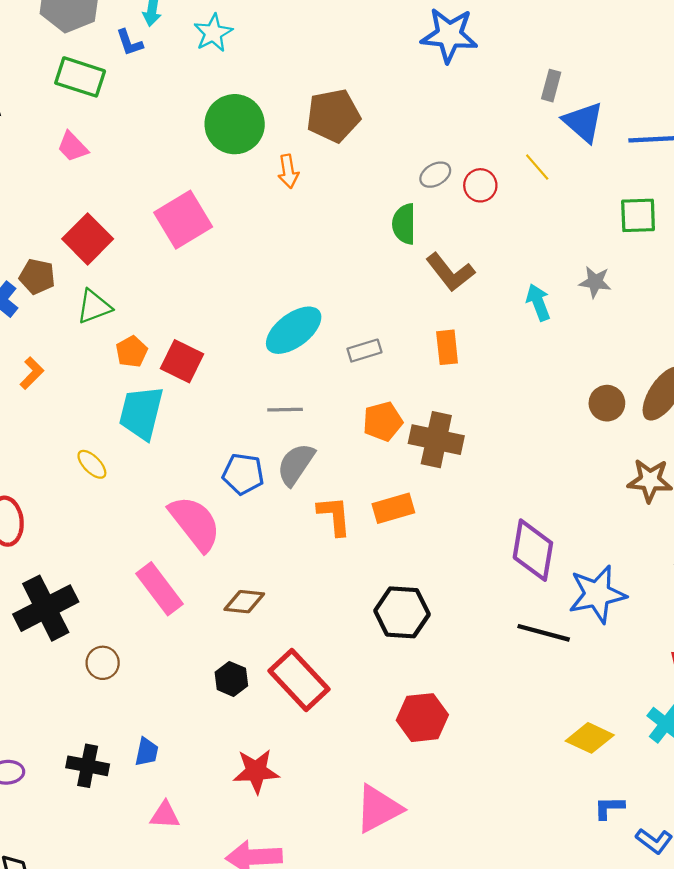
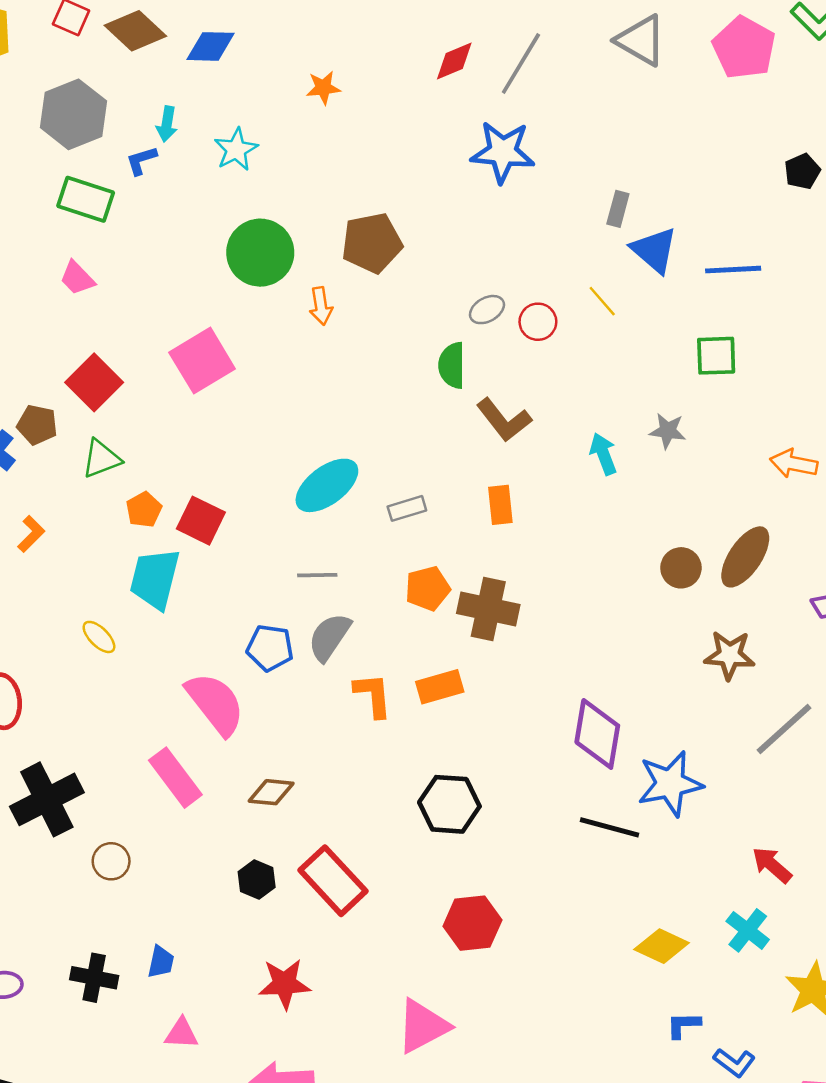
blue L-shape: (129, 43) -> (141, 160), turned 92

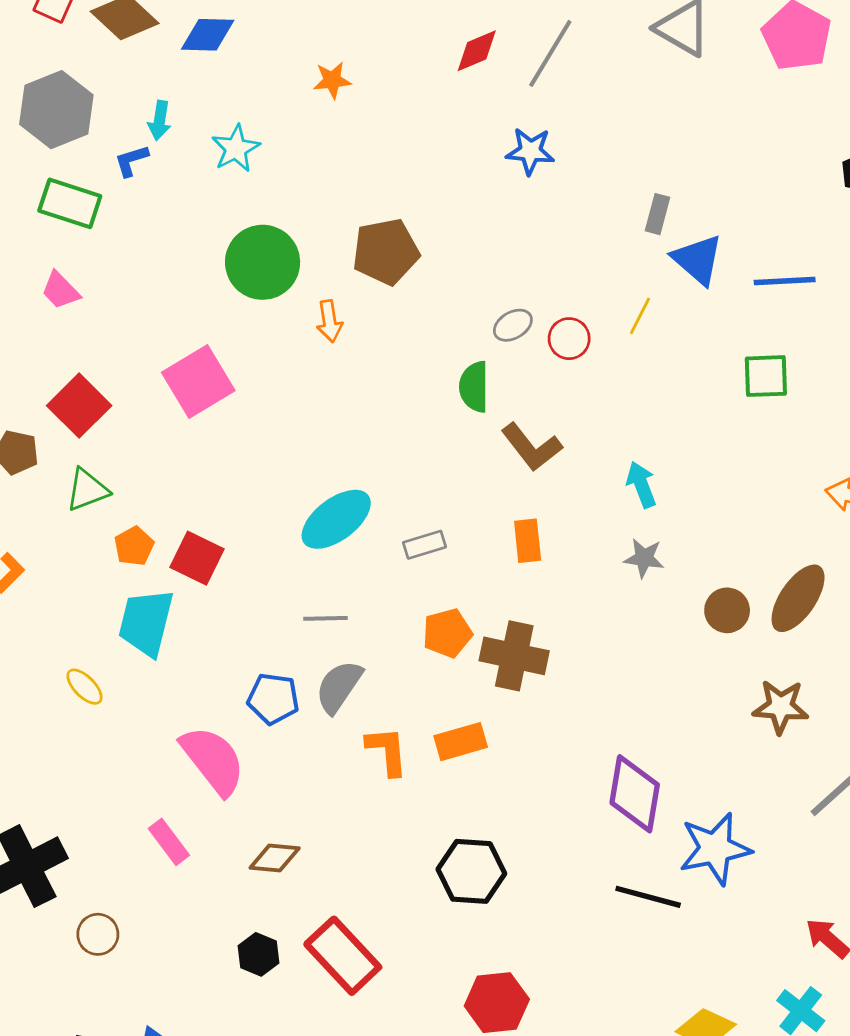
blue star: (503, 152) -> (530, 151), size x0.7
yellow line: (602, 301) -> (640, 316), turned 68
gray star: (668, 431) -> (644, 558), moved
pink rectangle: (175, 778) -> (169, 842), size x0.7

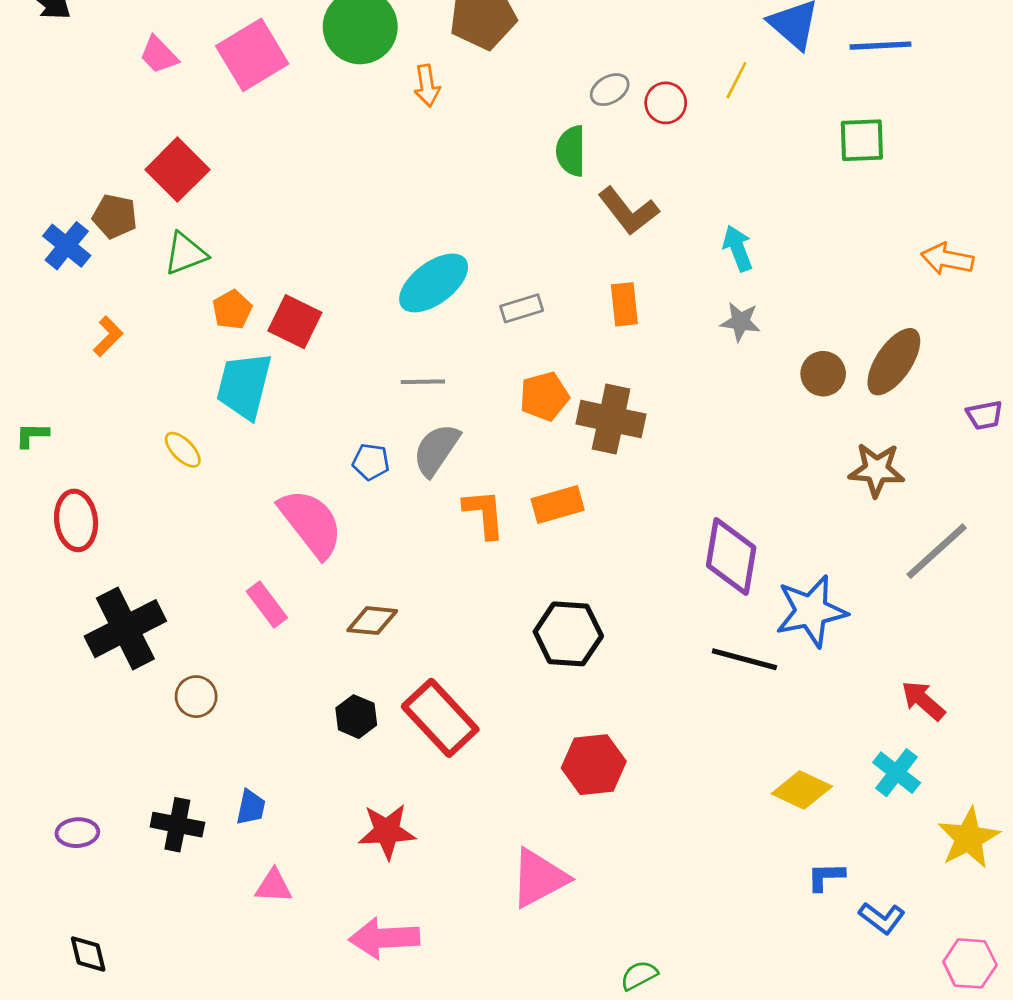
pink square: (198, 381) -> (252, 55), moved
blue pentagon: (273, 699) -> (371, 462), size x0.7

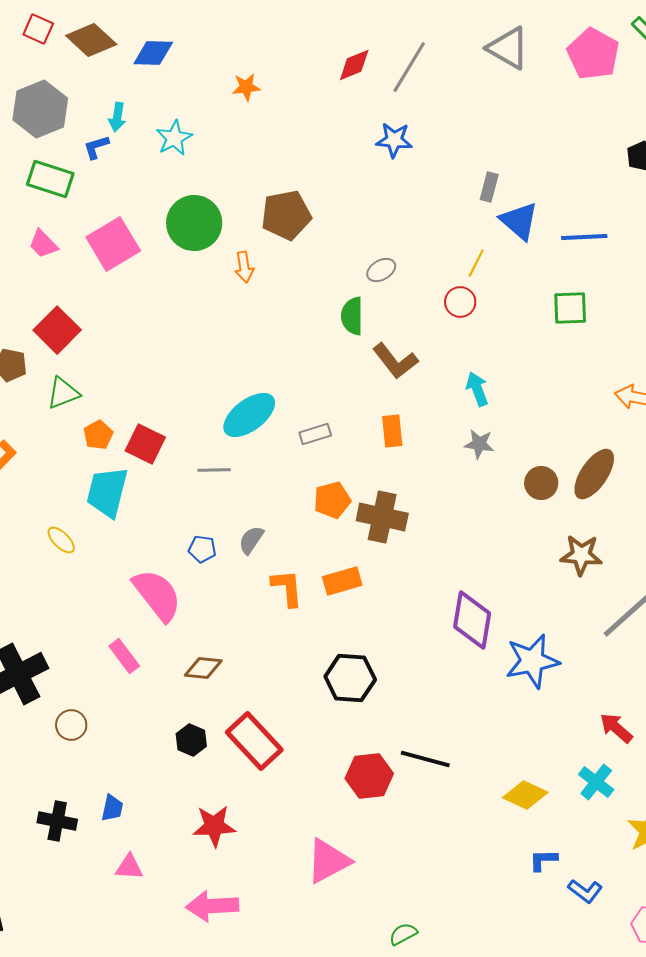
red circle: (666, 103) -> (460, 302), moved
gray line: (423, 382) -> (214, 470), moved
gray semicircle: (436, 450) -> (251, 540), size x0.7
black line: (744, 659) -> (425, 759), moved

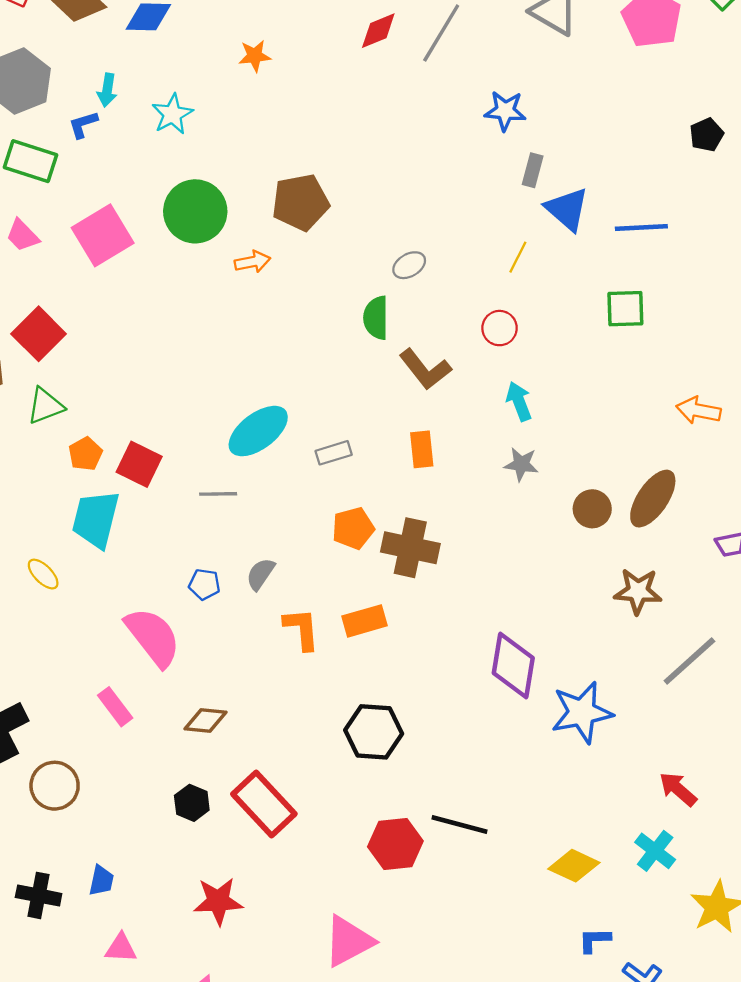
blue star: (394, 140) -> (505, 111), moved
orange arrow: (244, 267) -> (252, 262), turned -92
red circle: (460, 302) -> (500, 328), moved
brown circle: (71, 725) -> (55, 786), size x1.4

